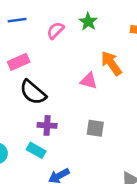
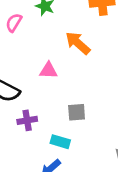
pink triangle: (89, 81) -> (48, 70), moved
cyan rectangle: (36, 150) -> (60, 142), moved

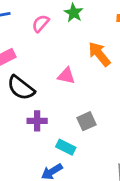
gray square: (77, 112) -> (86, 121), turned -30

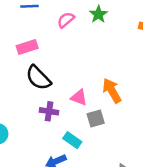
orange arrow: (99, 54) -> (112, 91), moved
pink triangle: (66, 76) -> (79, 97), moved

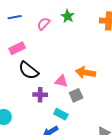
orange arrow: (112, 91) -> (86, 73), turned -42

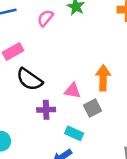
orange arrow: (86, 73) -> (103, 78), turned 84

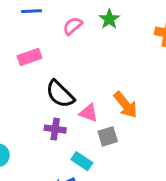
orange arrow: (103, 78) -> (126, 105), turned 130
black semicircle: (29, 79) -> (60, 94), moved

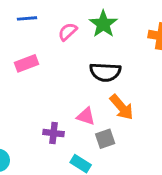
green star: (109, 19) -> (103, 24), size x1.4
black semicircle: (60, 94) -> (105, 72), moved, turned -40

